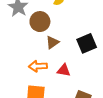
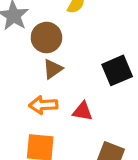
brown triangle: (52, 42) -> (53, 69), moved

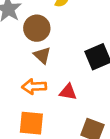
brown triangle: (53, 69) -> (42, 55), turned -42

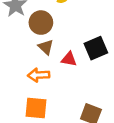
red triangle: (68, 92) -> (69, 59), moved

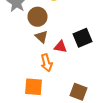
orange arrow: (38, 75) -> (46, 63), moved, turned -102

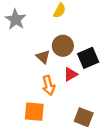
brown circle: (38, 17) -> (63, 46), moved
red triangle: (60, 47) -> (71, 74), moved, turned -40

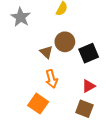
red triangle: (71, 74) -> (89, 86), moved
orange square: (34, 112) -> (38, 104), turned 30

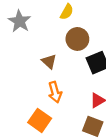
brown circle: (65, 42) -> (77, 39), moved

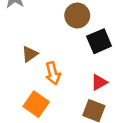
brown triangle: (49, 61) -> (30, 54), moved, turned 42

